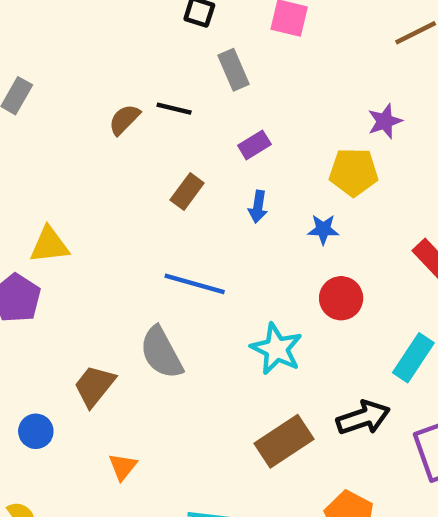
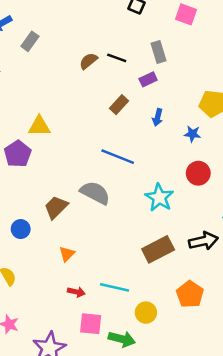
gray rectangle: (234, 70) -> (158, 52), moved
purple rectangle: (254, 145) -> (148, 79), moved
gray semicircle: (161, 353) -> (95, 193), turned 140

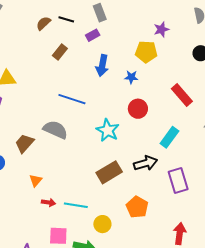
brown rectangle: (119, 105) -> (60, 52), moved
blue arrow: (158, 117) -> (102, 66), size x1.5
red arrow: (76, 292) -> (48, 202), moved

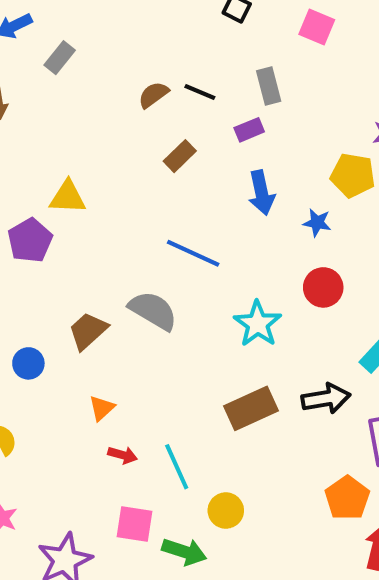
blue arrow: (102, 66) -> (261, 193), turned -30
cyan line: (76, 205) -> (177, 467), turned 50
orange pentagon: (137, 207) -> (347, 498), moved

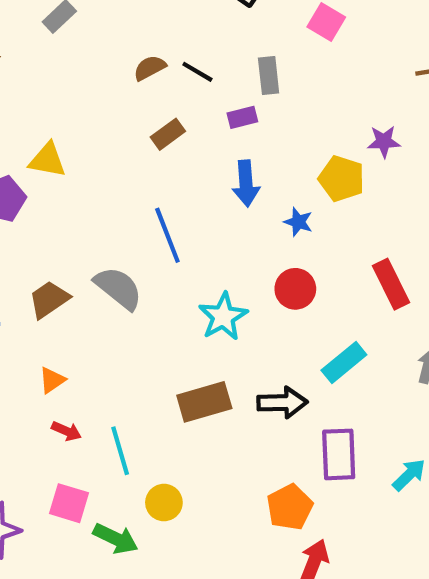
blue line: (193, 253) -> (167, 235), turned 36

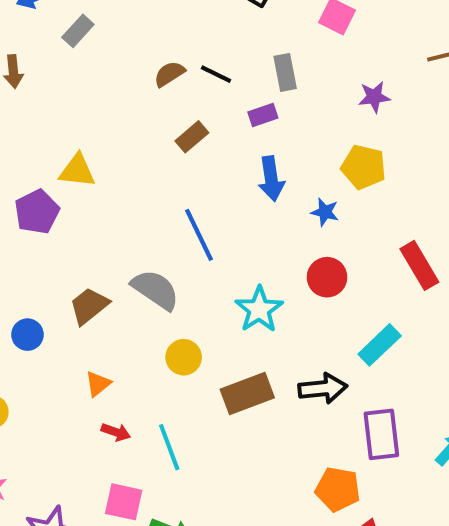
purple star: (384, 142) -> (374, 97), moved
yellow circle: (164, 503) -> (184, 357), moved
orange pentagon: (290, 507) -> (338, 489), turned -30

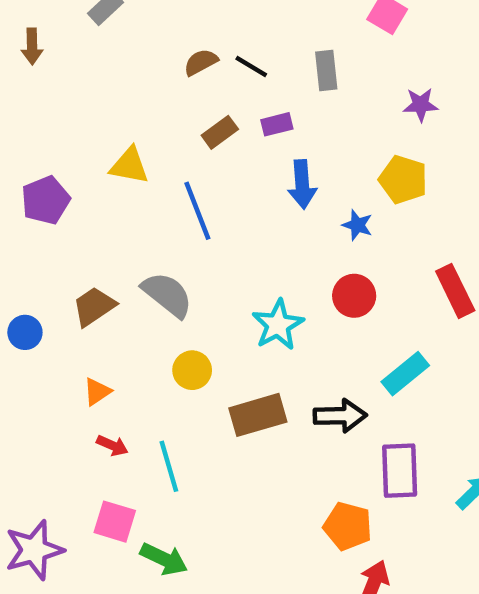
purple rectangle: (263, 115) -> (277, 124), moved
yellow triangle: (77, 171) -> (129, 166), moved
blue line: (199, 235) -> (197, 211), moved

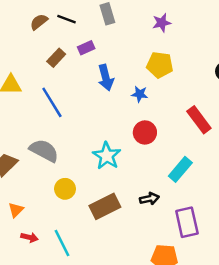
black arrow: (340, 416) -> (149, 199), size x0.7

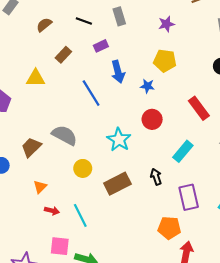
brown semicircle: (39, 22) -> (44, 25), moved
brown rectangle: (56, 58) -> (63, 55), moved
blue line: (52, 102) -> (91, 93), moved
black arrow: (149, 199) -> (156, 177), turned -98

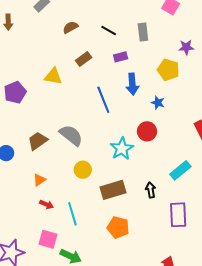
yellow pentagon: (165, 61) -> (168, 70), moved
red circle: (152, 119) -> (147, 131), moved
orange pentagon: (169, 228) -> (118, 227), moved

